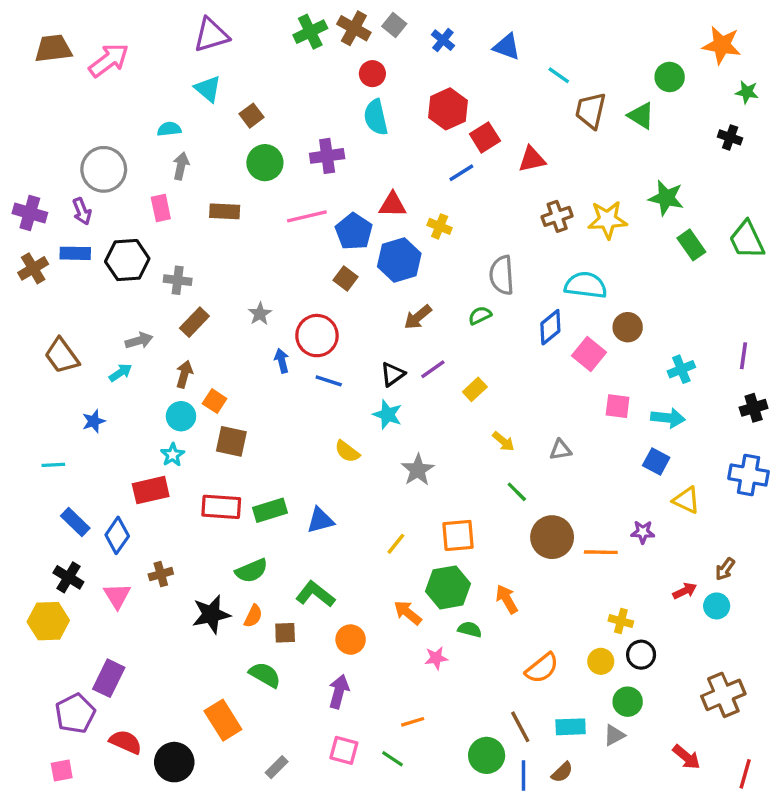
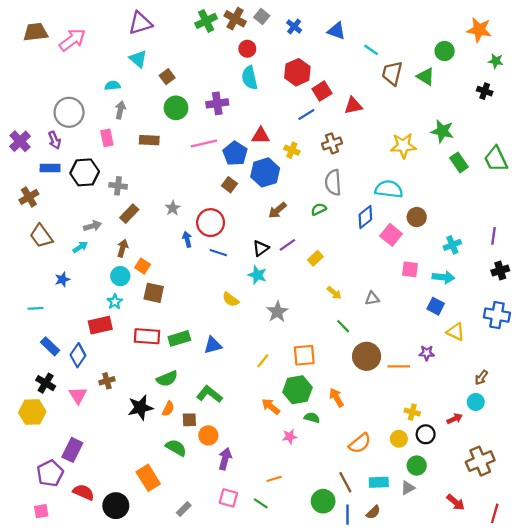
purple cross: (30, 213) -> (20, 141), turned 30
brown cross: (557, 216) -> (332, 143), moved
brown cross: (33, 268) -> (29, 197), moved
red arrow: (685, 591) -> (455, 419), moved
orange circle: (351, 640) -> (208, 435), moved

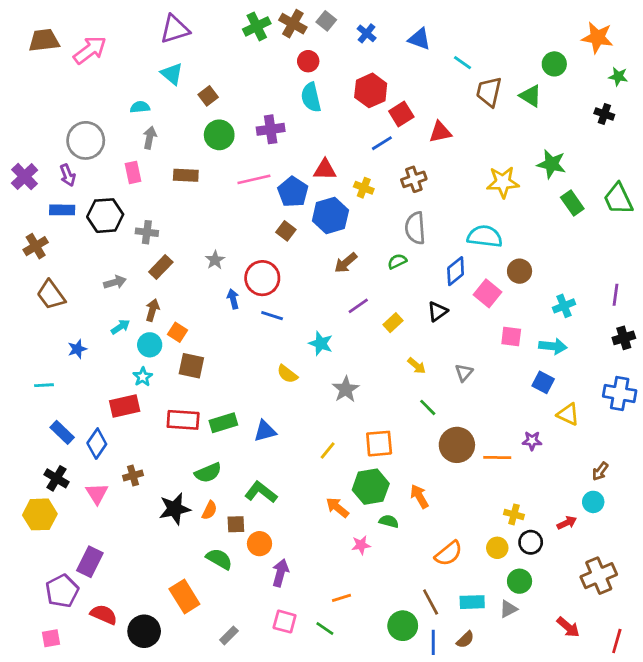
cyan arrow: (80, 247) -> (120, 327), moved
black triangle: (261, 248) -> (437, 311), moved
gray triangle: (372, 298) -> (464, 373), turned -40

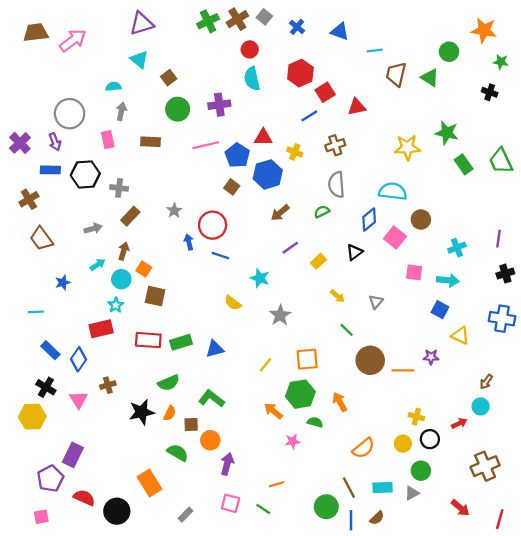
brown cross: (293, 24) -> (237, 19), turned 30
cyan line: (463, 63) -> (375, 51), turned -42

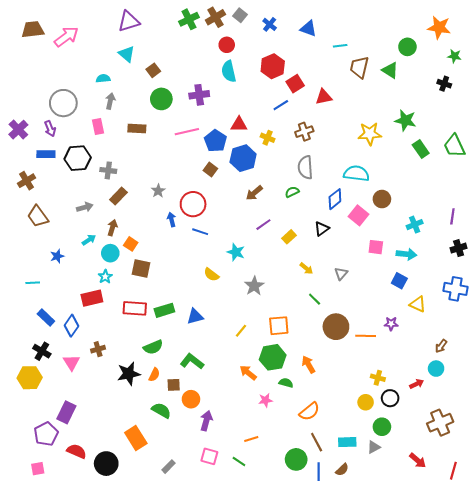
orange semicircle: (363, 448) -> (309, 411), moved

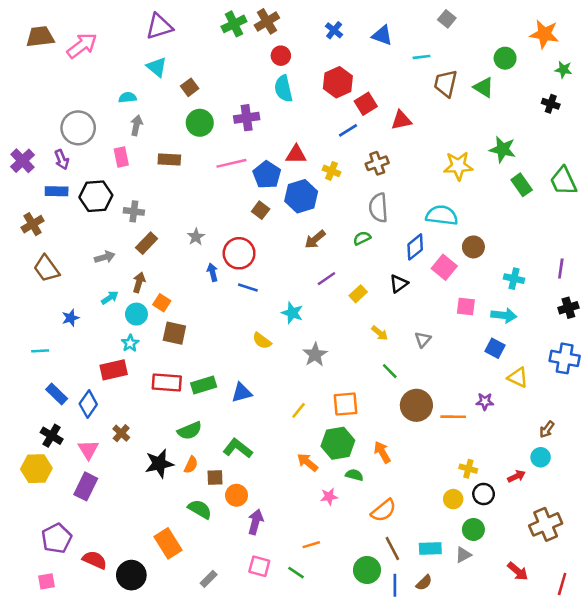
gray square: (240, 15) -> (447, 19), moved
cyan cross: (415, 225) -> (514, 279), turned 35
brown cross: (98, 349) -> (121, 433), turned -32
purple rectangle: (66, 412) -> (86, 486), moved

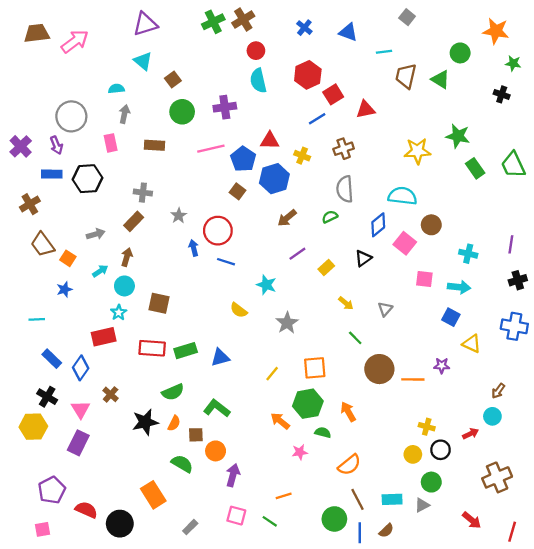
gray cross: (134, 211) -> (143, 193), moved
orange square: (162, 303) -> (68, 258), moved

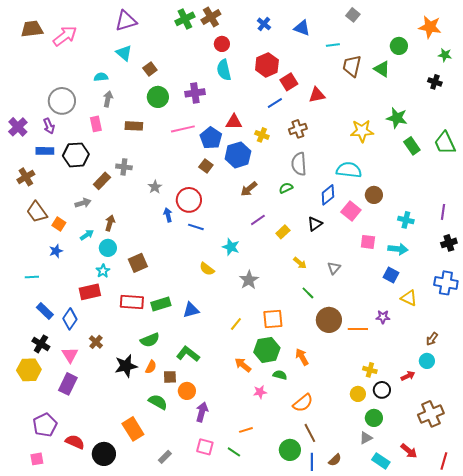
brown rectangle: (134, 221) -> (102, 181), moved
brown square: (159, 303) -> (138, 263), turned -36
cyan rectangle: (392, 499) -> (381, 461), moved, turned 36

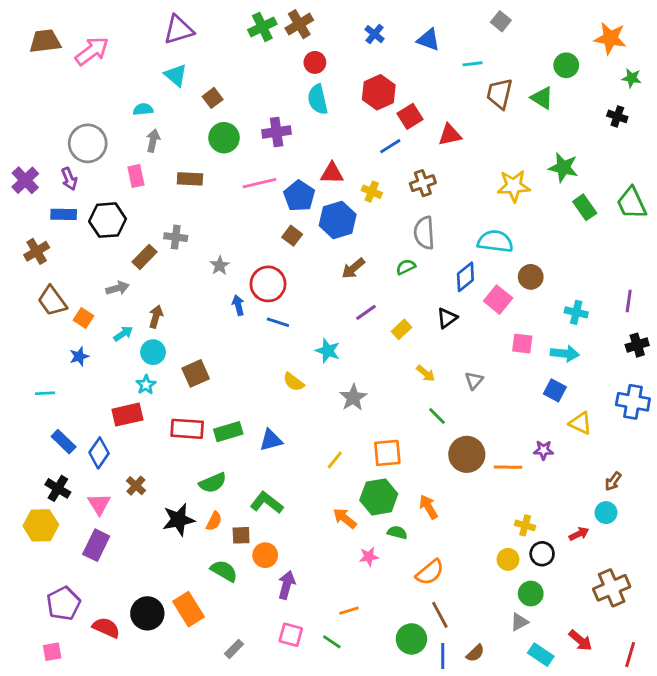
black circle: (104, 454) -> (147, 613), moved

